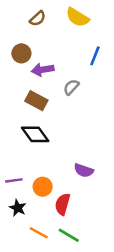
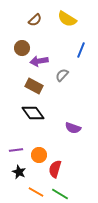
purple semicircle: (84, 170) -> (73, 128), moved

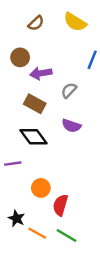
purple semicircle: (73, 128) -> (71, 126), moved
purple line: (16, 150) -> (13, 164), moved
black star: (19, 172) -> (16, 218), moved

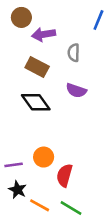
gray semicircle: (69, 90) -> (74, 53), turned -42
purple line: (13, 164) -> (14, 165), moved

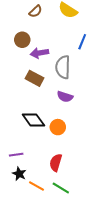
gray semicircle: (74, 53) -> (63, 67), size x1.6
black diamond: (36, 102) -> (33, 120), moved
orange circle: (44, 157) -> (58, 127), moved

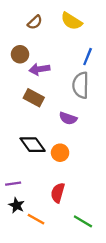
gray semicircle: (63, 67) -> (81, 85), moved
green line: (61, 188) -> (83, 221), moved

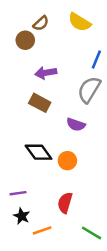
brown circle: (20, 54) -> (25, 40), moved
gray semicircle: (81, 85) -> (89, 90), turned 30
orange line: (36, 219) -> (42, 230), turned -48

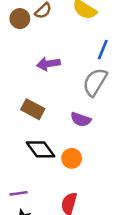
brown circle: (25, 40) -> (20, 19), moved
brown rectangle: (40, 103) -> (33, 109), moved

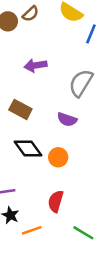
blue line: (103, 50) -> (91, 34), moved

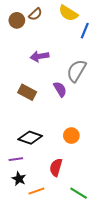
purple semicircle: (67, 120) -> (60, 89), moved, turned -140
black diamond: (28, 148) -> (30, 138), moved, turned -35
orange circle: (58, 157) -> (71, 136), moved

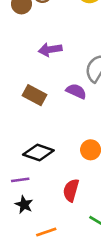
purple semicircle: (60, 89) -> (76, 91), turned -35
orange line: (36, 191) -> (46, 232), moved

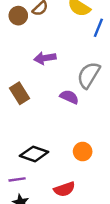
brown rectangle: (35, 95) -> (19, 93), moved, turned 30
red semicircle: (71, 190) -> (64, 189), turned -125

